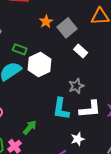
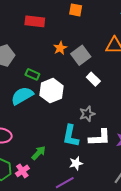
white star: (78, 139) -> (76, 163), moved

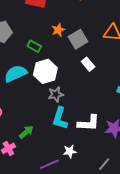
green rectangle: (32, 74) -> (34, 46), moved
gray star: (87, 114) -> (56, 94), moved
white star: (76, 163) -> (70, 151), moved

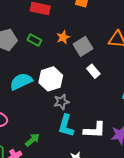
green rectangle: (34, 46) -> (34, 40), moved

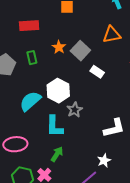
green rectangle: (34, 40) -> (32, 58), turned 64
cyan L-shape: (66, 126) -> (54, 126), moved

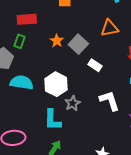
green rectangle: (32, 58) -> (19, 41), moved, turned 32
cyan semicircle: (30, 101) -> (22, 82), moved, turned 50
white L-shape: (114, 128) -> (110, 101), moved, turned -95

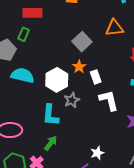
orange star: (57, 41) -> (79, 67), moved
white rectangle: (95, 65) -> (96, 77), moved, turned 32

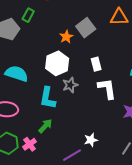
orange star: (79, 67) -> (66, 37), moved
cyan semicircle: (22, 75) -> (17, 74), moved

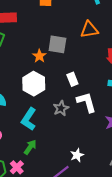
gray square: (86, 28) -> (57, 44), turned -36
gray star: (70, 85) -> (61, 108), moved
cyan L-shape: (48, 98) -> (29, 119), turned 30

